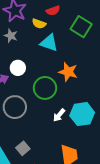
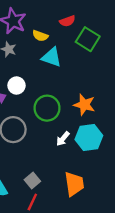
red semicircle: (53, 11) -> (67, 21), moved
orange star: (68, 72) -> (84, 105), moved
gray square: (23, 148) -> (32, 180), moved

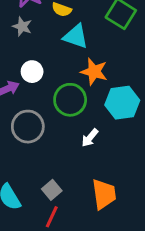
orange star: (84, 105) -> (94, 72), moved
cyan hexagon: (89, 138) -> (122, 103), moved

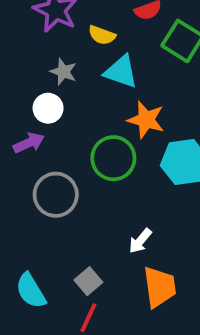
gray star: (22, 26) -> (63, 72), moved
white circle: (32, 72) -> (48, 108), moved
white arrow: (90, 138) -> (140, 241), moved

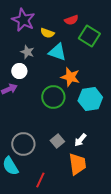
gray circle: (56, 195) -> (23, 144), moved
white arrow: (140, 241) -> (80, 140), moved
gray square: (88, 281) -> (57, 141), moved

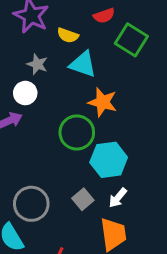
cyan hexagon: (90, 99) -> (109, 160), moved

